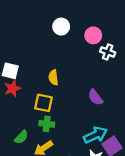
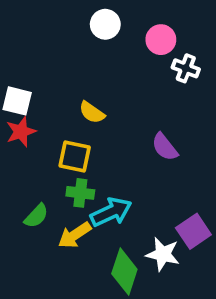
yellow semicircle: (53, 77) -> (92, 112), turned -48
cyan arrow: (95, 135) -> (111, 212), moved

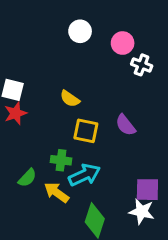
yellow square: (75, 156) -> (86, 131), moved
purple square: (193, 231) -> (147, 190), turned 35
yellow arrow: (75, 235) -> (57, 192), turned 70
white star: (163, 254) -> (142, 212), moved

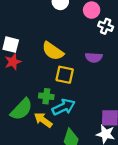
yellow semicircle: (70, 99) -> (53, 51), size x1.5
purple semicircle: (125, 125) -> (94, 57), moved, turned -49
green semicircle: (27, 178) -> (22, 109), size x1.6

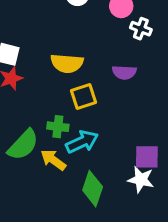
yellow semicircle: (53, 51) -> (67, 63), turned -30
yellow square: (65, 75) -> (84, 97), turned -30

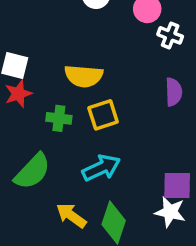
purple semicircle: (124, 72) -> (174, 92), moved, turned -95
green cross: (58, 127) -> (59, 118), moved
yellow arrow: (53, 160) -> (71, 216), moved

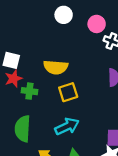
green cross: (59, 118) -> (29, 91), moved
green semicircle: (32, 171) -> (23, 129), turned 140

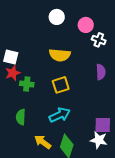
yellow semicircle: (56, 67) -> (60, 55), moved
green semicircle: (23, 129) -> (21, 117), size x0.7

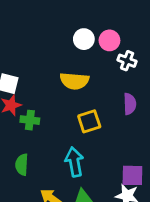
white circle: (57, 17) -> (84, 39), moved
yellow square: (61, 85) -> (89, 121), moved
cyan arrow: (60, 115) -> (74, 162), turned -75

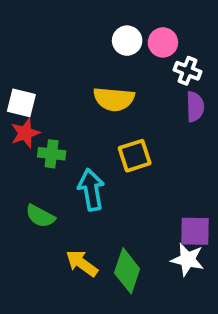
purple semicircle: (130, 104) -> (195, 107), moved
cyan arrow: (74, 162) -> (91, 190), moved
green semicircle: (22, 165) -> (40, 216), turned -65

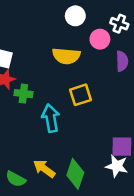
pink circle: (163, 42) -> (100, 39), moved
white cross: (187, 71) -> (119, 24), moved
green semicircle: (40, 216) -> (16, 179), moved

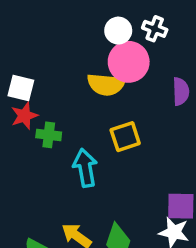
white cross: (119, 24) -> (155, 29), moved
pink circle: (100, 39) -> (129, 62), moved, size x1.5

